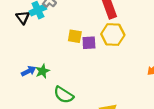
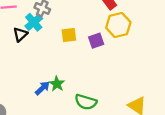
black triangle: (23, 17) -> (20, 34), turned 40
yellow square: (75, 36) -> (69, 35), moved

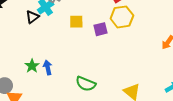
green star: (57, 84) -> (32, 66), moved
blue arrow: (42, 88) -> (48, 67), turned -64

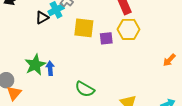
yellow square: (76, 22) -> (84, 28), size x1.5
green star: (32, 66) -> (35, 65), size x1.5

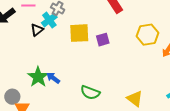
yellow hexagon: (129, 29) -> (148, 35), moved
blue arrow: (50, 68) -> (53, 78), turned -40

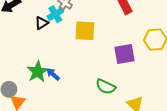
purple square: (103, 40) -> (125, 54), moved, size x1.5
green semicircle: (90, 93) -> (106, 87), moved

